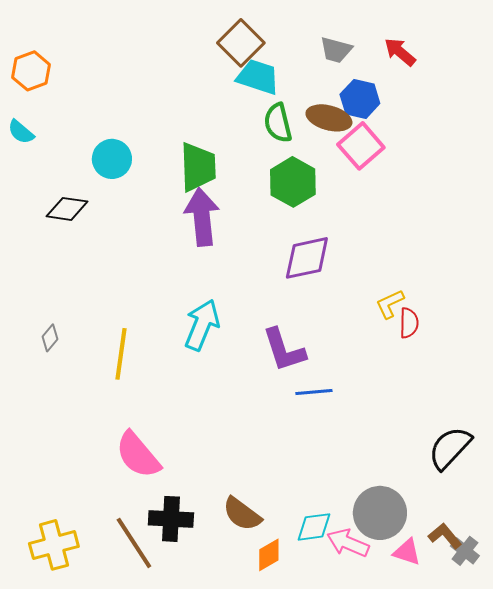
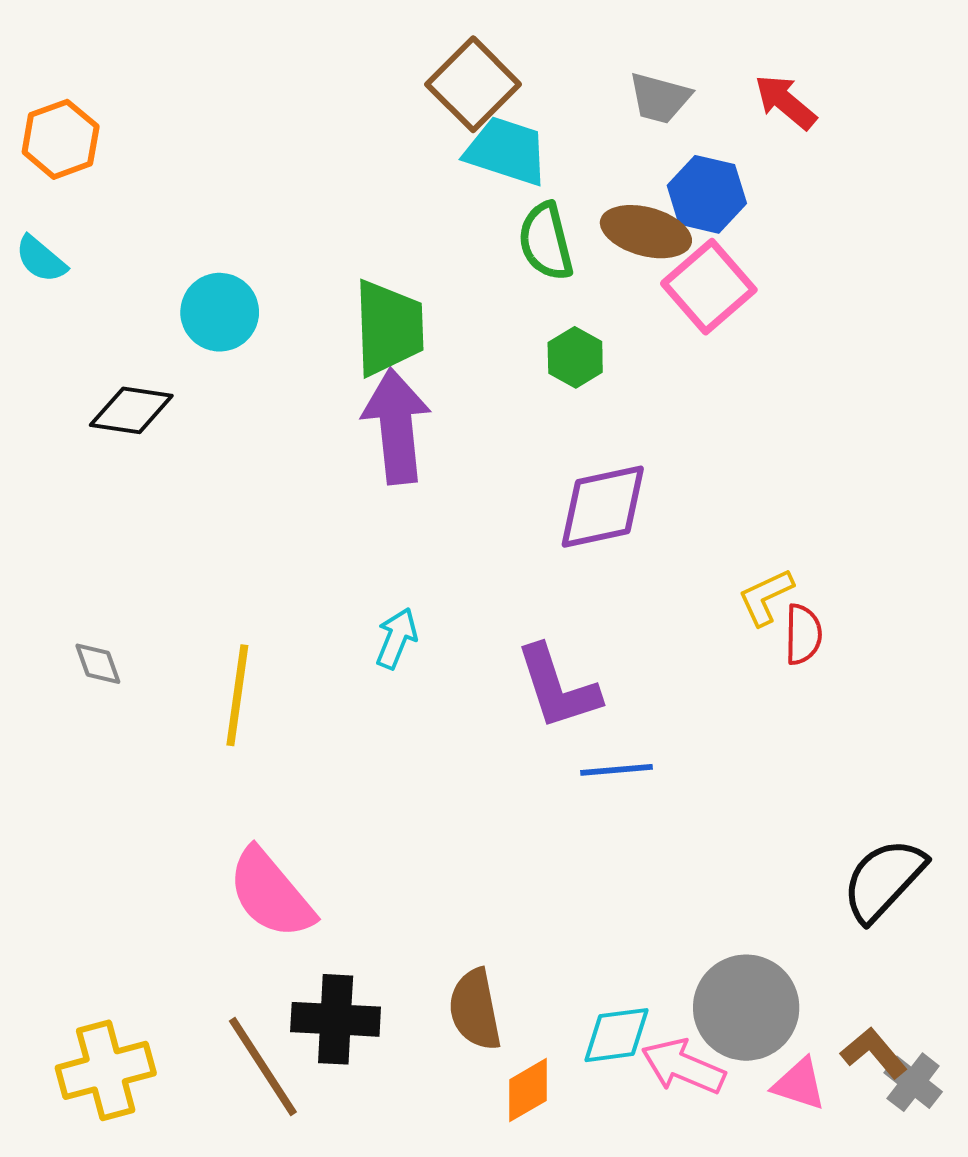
green hexagon: (293, 182) -> (575, 357), size x0.6
cyan arrow: (202, 325) -> (396, 638), size x0.6
gray diamond: (50, 338) -> (98, 664), turned -60
brown semicircle: (242, 514) -> (475, 1010), turned 42

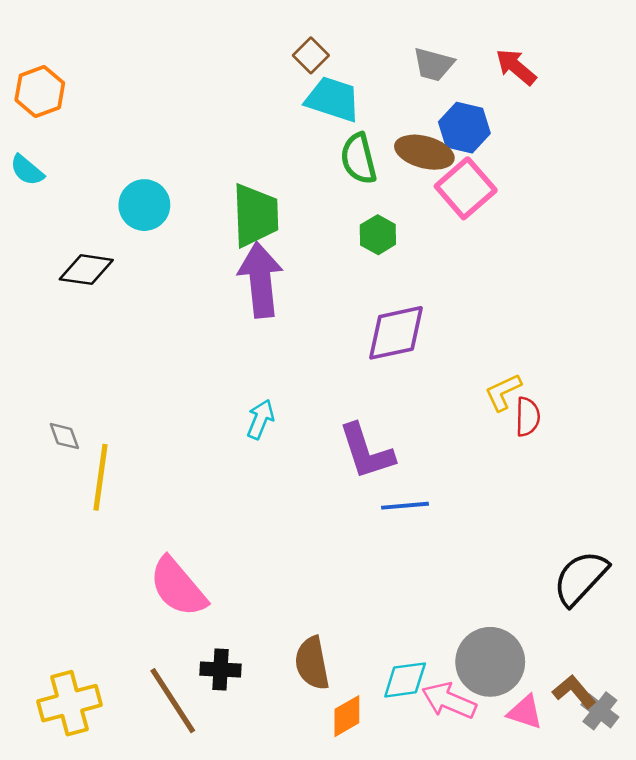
brown square: (473, 84) -> (311, 55), size x0.6
yellow line: (237, 695) -> (100, 477), moved
black cross: (336, 1019) -> (220, 670), size x0.7

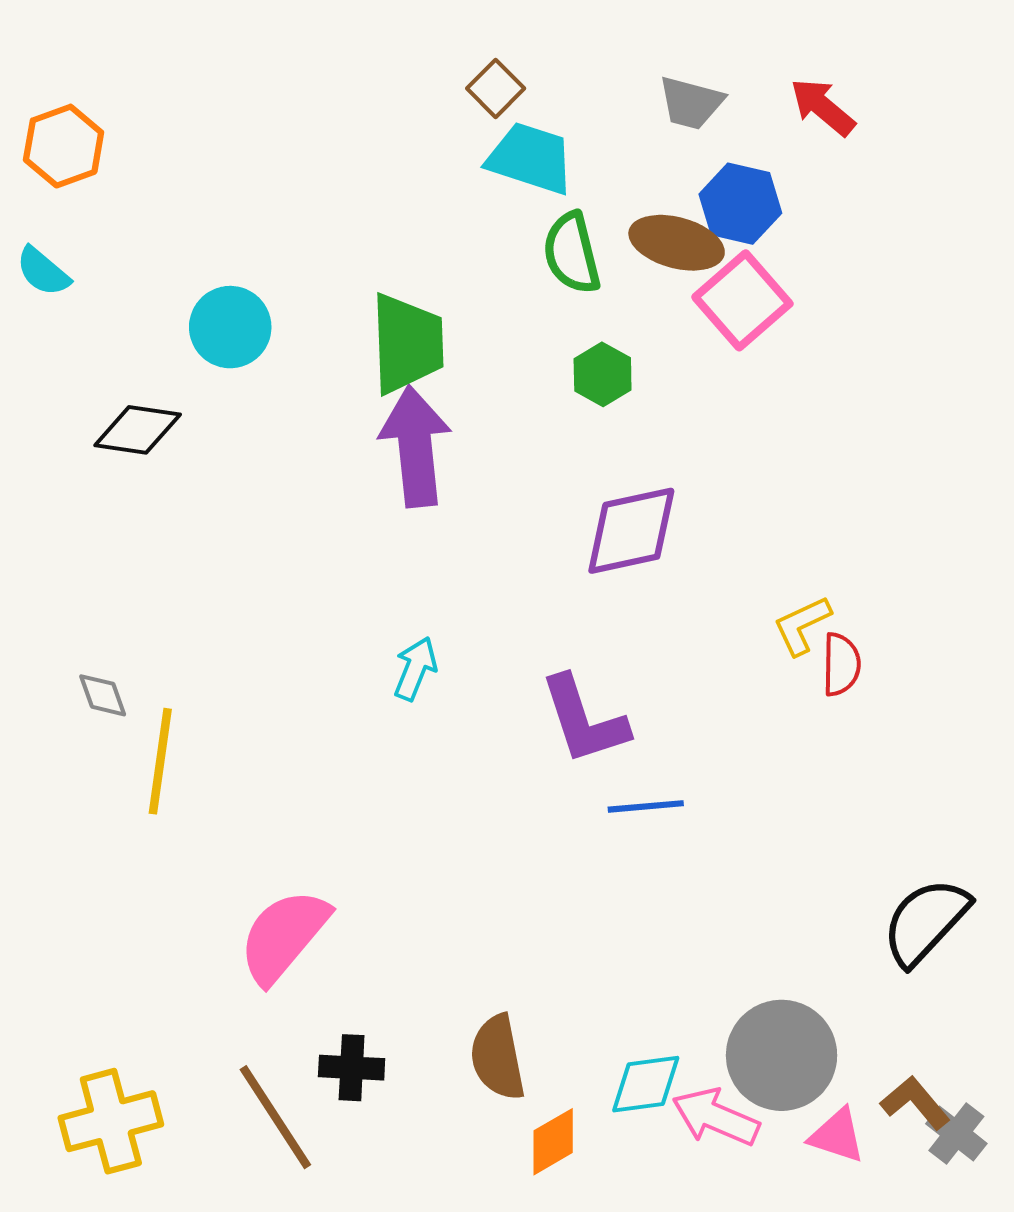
pink semicircle: (178, 587) -> (284, 936), turned 80

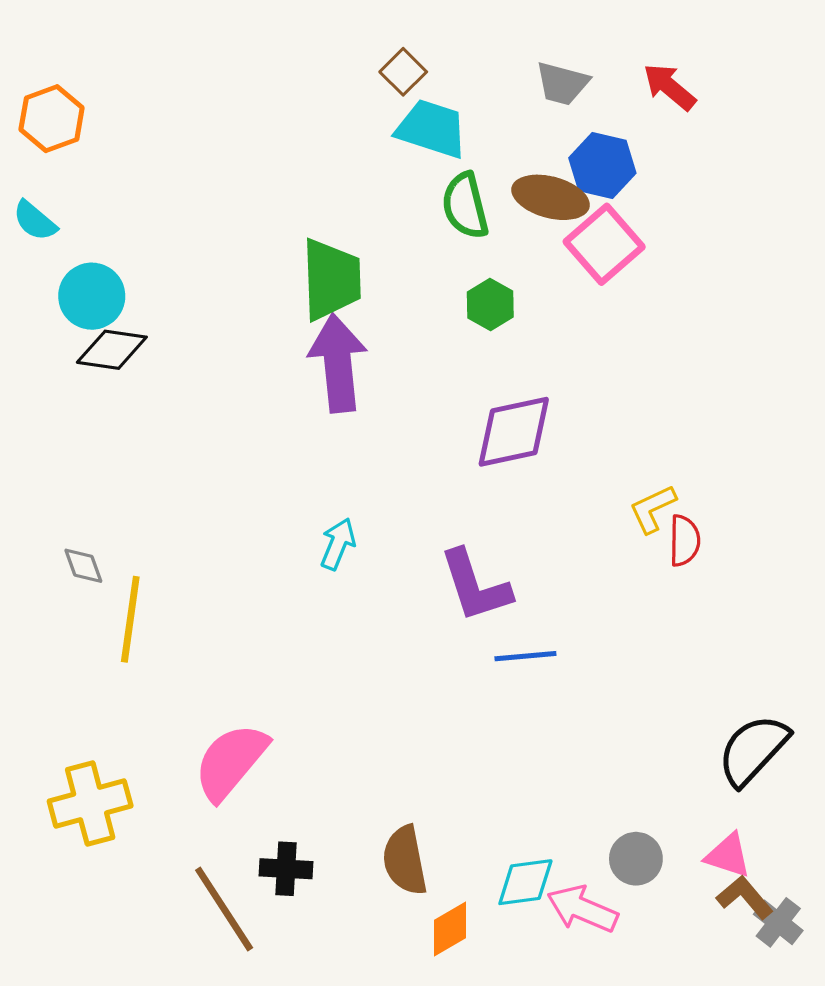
cyan circle: (230, 327) -> (92, 296), moved
gray circle: (782, 1055) -> (636, 859), size x0.6
yellow cross: (111, 1121) -> (90, 803), moved
pink triangle: (837, 1136) -> (728, 855), moved

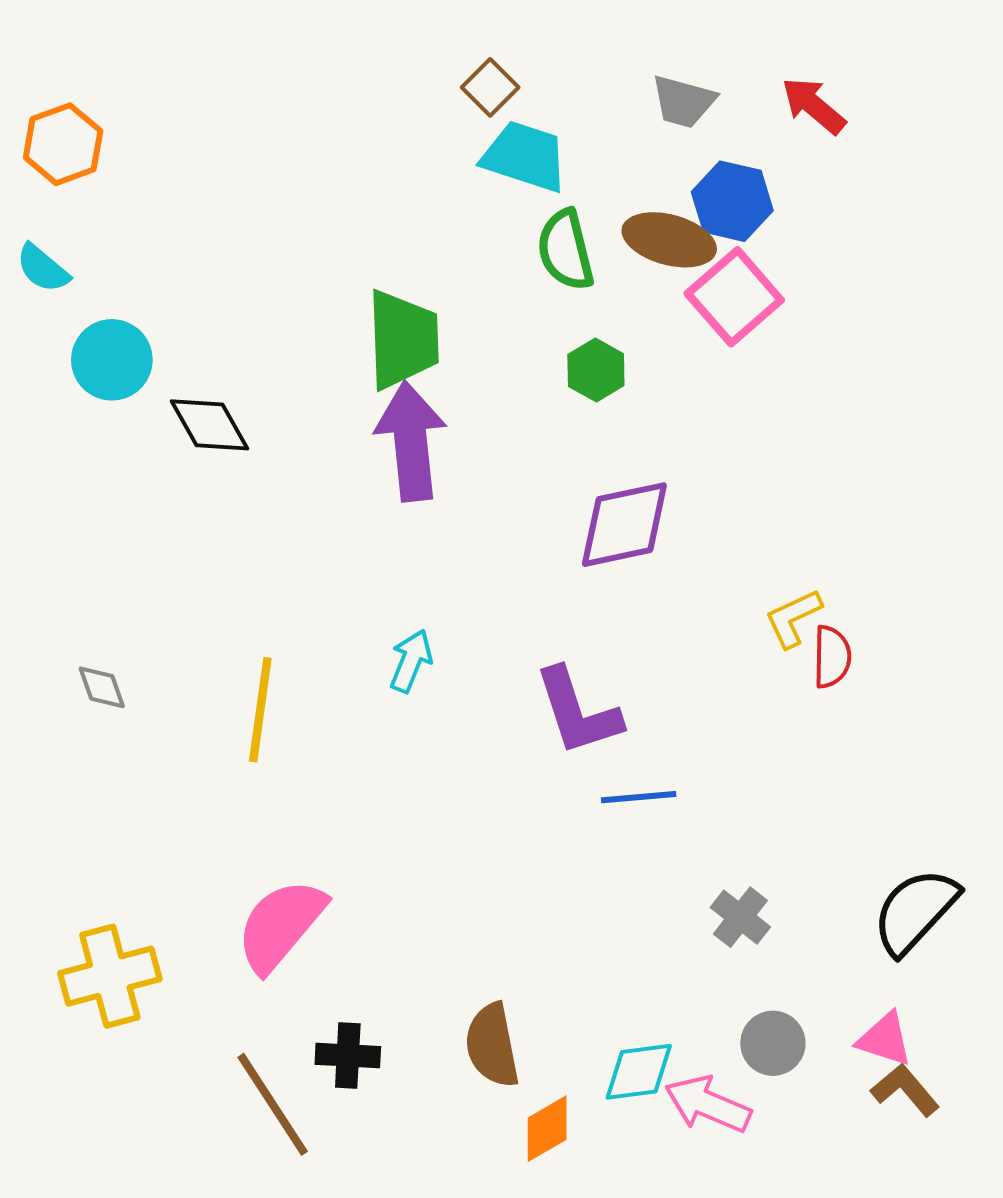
black diamond: (112, 350) -> (209, 425), moved, turned 52
yellow line: (130, 619) -> (260, 710), moved
gray cross: (778, 922) -> (740, 917), moved

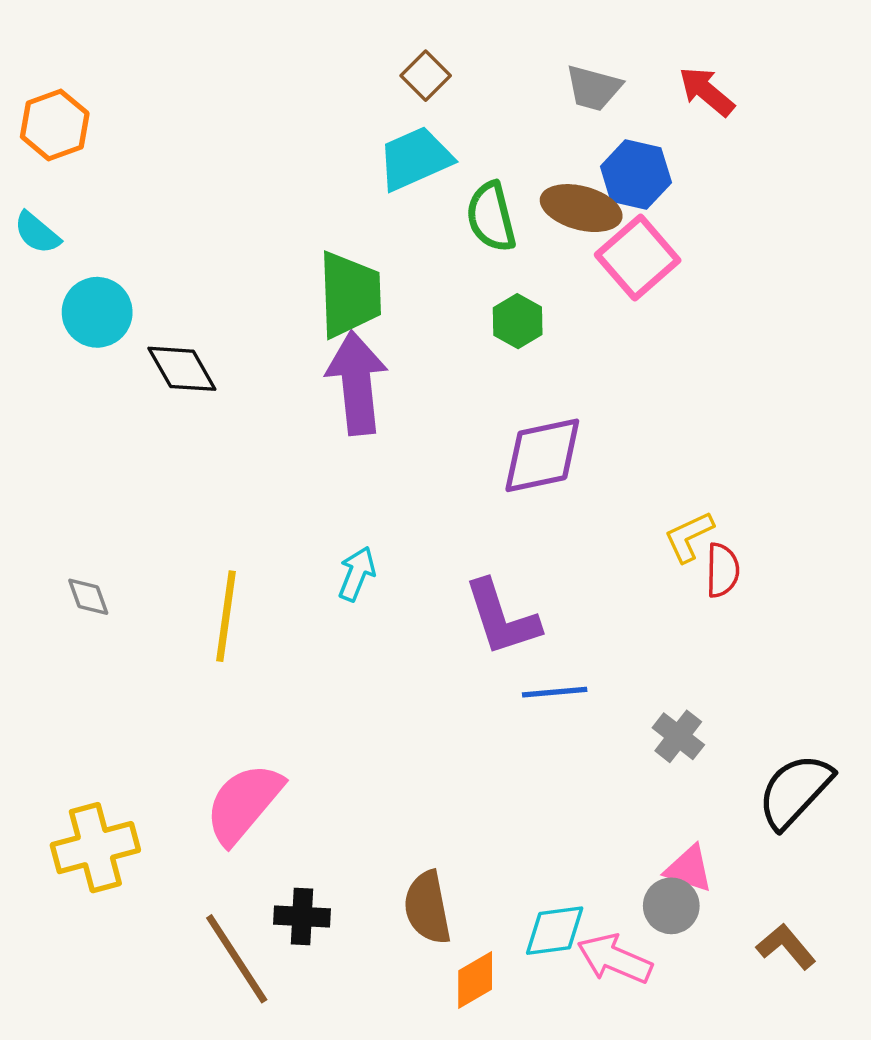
cyan trapezoid: (525, 156) -> (415, 159), moved, turned -42
gray cross: (740, 917) -> (678, 736), moved
pink triangle: (885, 1039) -> (689, 869), moved

